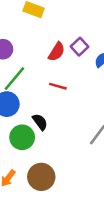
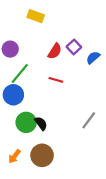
black semicircle: (40, 122) -> (41, 123), moved

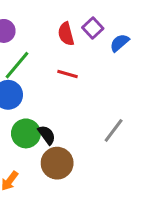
red semicircle: (55, 51) -> (66, 34), turned 133
brown circle: (42, 155) -> (57, 163), moved

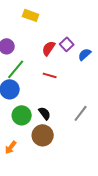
red semicircle: (66, 34) -> (49, 48), turned 49
black semicircle: (47, 135) -> (45, 113), moved

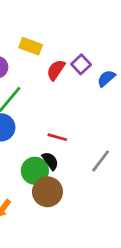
yellow rectangle: (31, 15) -> (31, 46), moved
red line: (50, 75) -> (57, 137), moved
green circle: (22, 115) -> (35, 171), moved

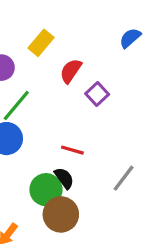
yellow rectangle: (31, 46) -> (41, 43), turned -70
purple square: (81, 64) -> (97, 94), moved
blue semicircle: (106, 78) -> (130, 38), moved

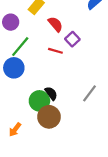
red semicircle: (71, 71) -> (55, 24), turned 105
red line: (72, 150) -> (55, 51), moved

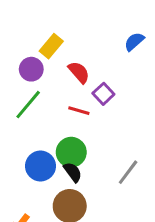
purple circle: (11, 22) -> (31, 69), moved
blue circle: (14, 68) -> (40, 166), moved
green circle: (39, 101) -> (71, 152), moved

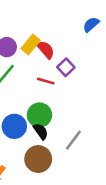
yellow rectangle: (51, 46) -> (31, 45), moved
gray line: (128, 172) -> (73, 140), moved

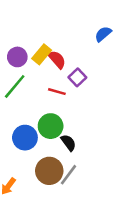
black semicircle: (41, 131) -> (68, 143), moved
gray line: (73, 140) -> (68, 175), moved

